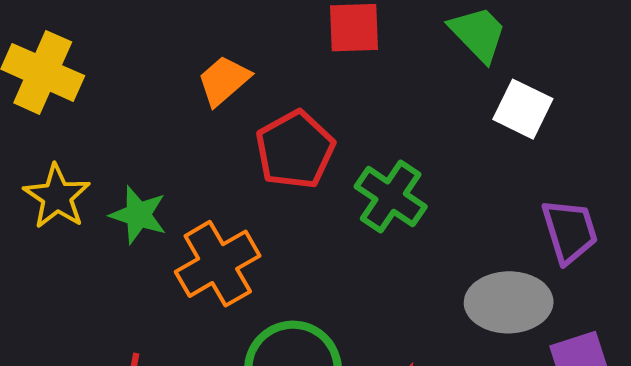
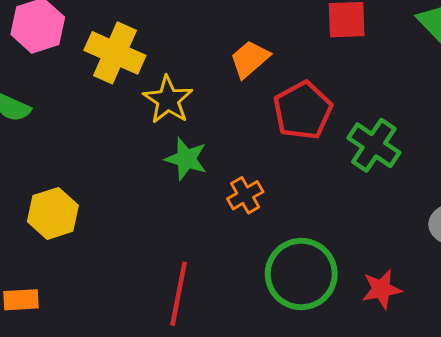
yellow star: (57, 197) -> (168, 100), moved
orange cross: (218, 264) -> (245, 195), size x0.6

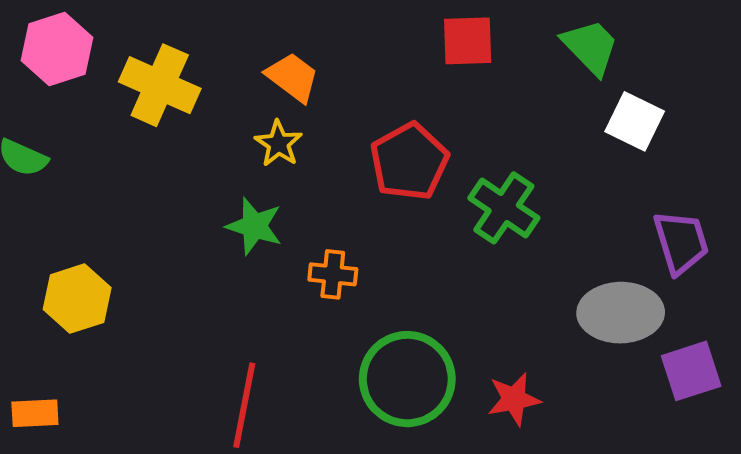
orange trapezoid: (250, 59) -> (293, 77), moved, turned 78
yellow star: (168, 100) -> (278, 144), moved, size x0.7
orange cross: (245, 195) -> (333, 274), turned 36

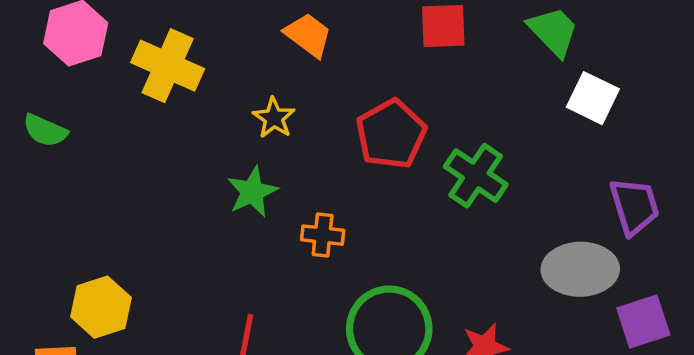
orange trapezoid: (293, 77) -> (308, 35), moved
green star: (254, 226) -> (252, 192), turned 30
yellow hexagon: (77, 299) -> (101, 307), moved

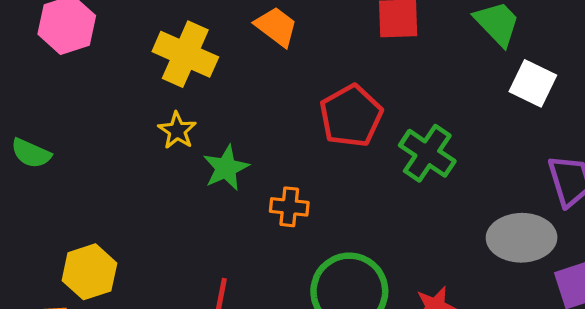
yellow cross: (168, 66) -> (185, 54), moved
yellow star: (274, 118) -> (177, 131), moved
green semicircle: (45, 131) -> (31, 153), moved

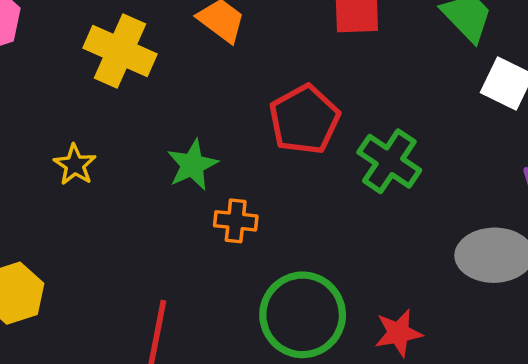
yellow star: (177, 131) -> (75, 165), moved
green star: (226, 168) -> (192, 165), moved

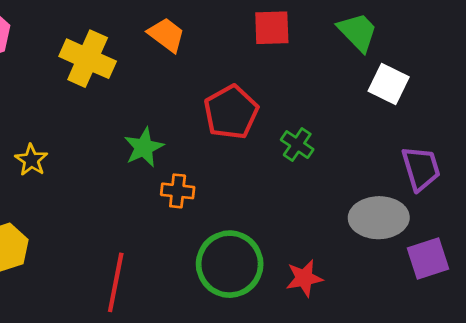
green cross: (389, 161) -> (297, 145), size x0.7
yellow star: (75, 165) -> (31, 160), moved

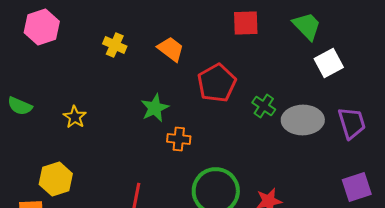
orange trapezoid: (166, 35) -> (171, 49), moved
yellow cross: (88, 59) -> (115, 45), size x0.6
white square: (389, 84) -> (329, 63), turned 36
gray ellipse: (379, 218) -> (303, 120), moved

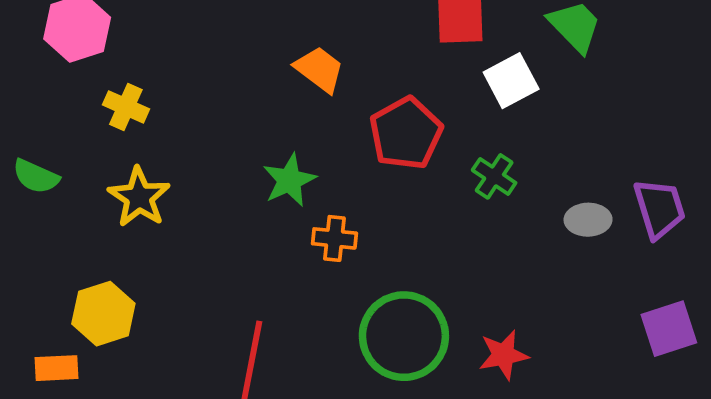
yellow cross: (115, 45) -> (126, 107), moved
white square: (329, 63) -> (511, 81), moved
yellow star: (75, 117) -> (139, 197), size x1.4
gray ellipse: (303, 120) -> (588, 220), moved, size x0.6

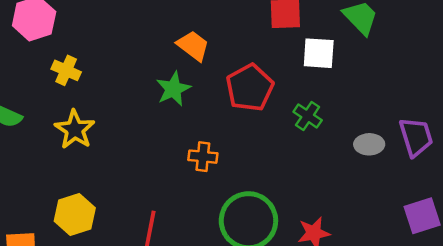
white square: (511, 81) -> (319, 53), turned 32
green star: (289, 180) -> (173, 89), moved
yellow hexagon: (103, 314) -> (75, 215), moved

